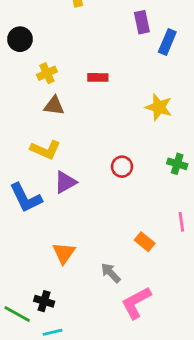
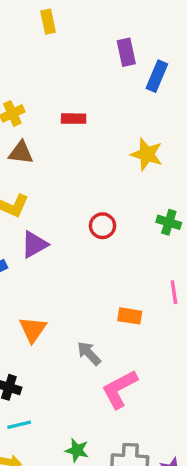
orange rectangle: (145, 242) -> (130, 316), turned -30

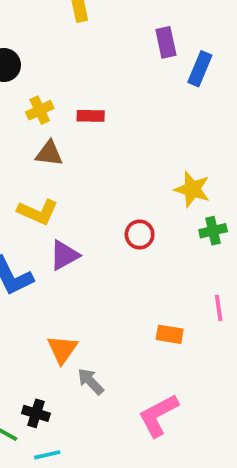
red rectangle: (74, 119) -> (91, 116), moved
yellow star: (147, 154) -> (192, 189), moved
green cross: (169, 222) -> (213, 231), turned -30
gray arrow: (89, 353) -> (91, 381), moved

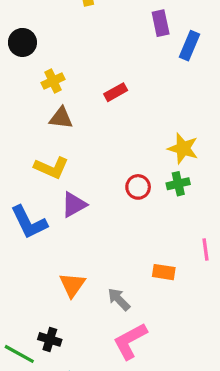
red rectangle: (91, 116) -> (116, 92), moved, turned -30
green cross: (213, 231) -> (178, 184), moved
gray arrow: (91, 381) -> (119, 299), moved
pink L-shape: (158, 415) -> (130, 341), moved

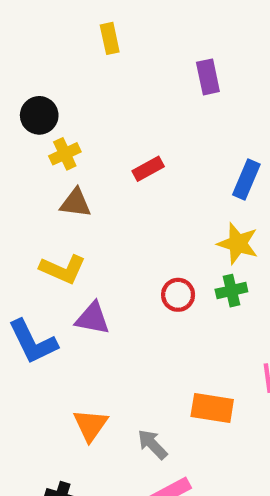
black circle: (22, 42) -> (39, 115), moved
blue rectangle: (189, 46) -> (246, 179), moved
purple triangle: (74, 205) -> (93, 318), turned 40
orange rectangle: (164, 272) -> (212, 408), size x1.4

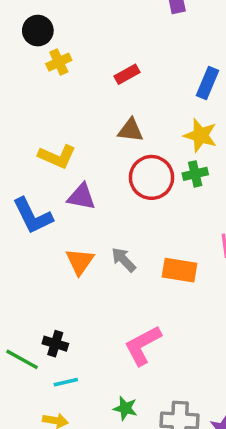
brown triangle: (76, 203) -> (131, 130), moved
red circle: (178, 295) -> (151, 177), size x1.6
orange triangle: (90, 425) -> (80, 261), moved
gray arrow: (152, 444) -> (124, 260), moved

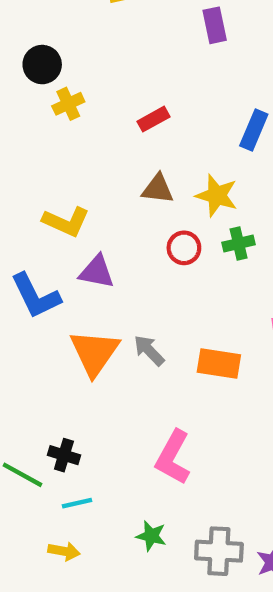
yellow star: (200, 135) -> (217, 195), moved
red circle: (151, 177) -> (184, 248), size x0.6
orange triangle: (80, 261) -> (95, 353), size x1.4
pink L-shape: (143, 345) -> (173, 457), turned -33

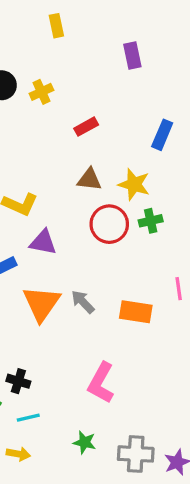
yellow cross: (68, 104) -> (41, 92), moved
red circle: (184, 248) -> (109, 224), size x1.5

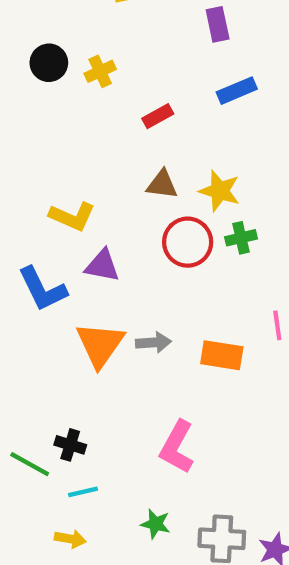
blue rectangle: (162, 135) -> (237, 91), moved, turned 44
gray arrow: (83, 302) -> (153, 342), turned 130

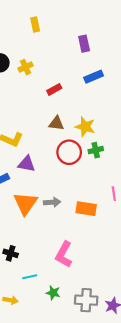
cyan line: (83, 492) -> (30, 277), moved

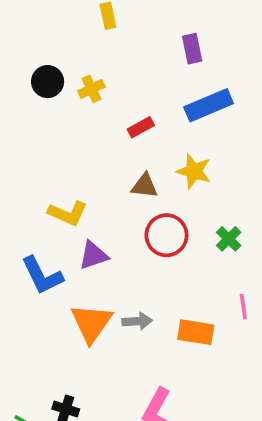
blue rectangle: (94, 77) -> (209, 105), size x1.4
yellow star: (85, 127) -> (194, 171), moved
green cross: (96, 150) -> (229, 239), moved, turned -32
purple triangle: (27, 164) -> (93, 255), turned -30

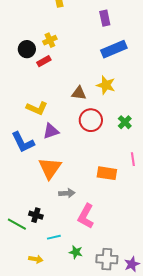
black circle: (48, 82) -> (27, 49), moved
red rectangle: (141, 127) -> (44, 61), moved
gray arrow: (137, 321) -> (67, 193), moved

